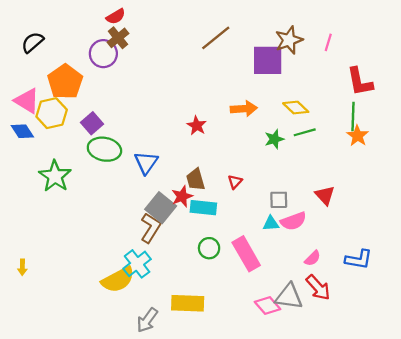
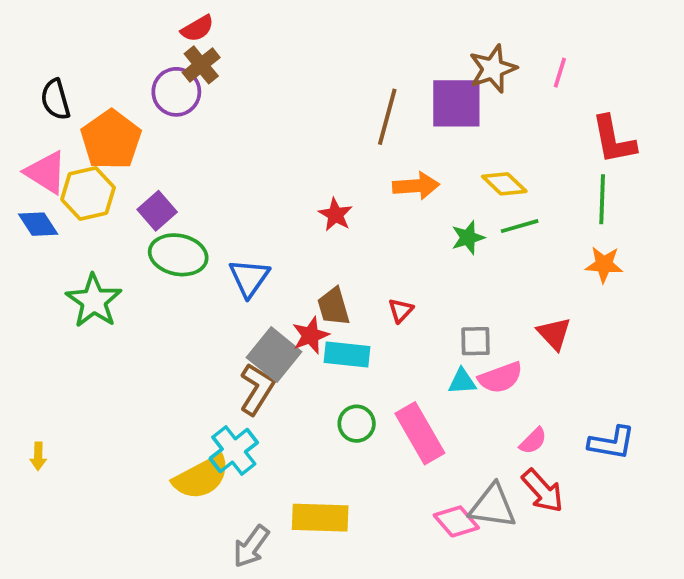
brown line: (216, 38) -> (387, 117), moved, turned -36
black semicircle: (32, 42) -> (55, 99), moved, turned -65
orange star: (357, 136) -> (604, 264), moved, turned -30

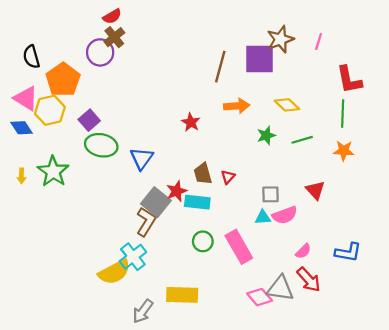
green line: (520, 226) -> (302, 140), moved
brown trapezoid: (334, 307) -> (203, 174), moved
yellow arrow: (38, 456) -> (21, 176), moved

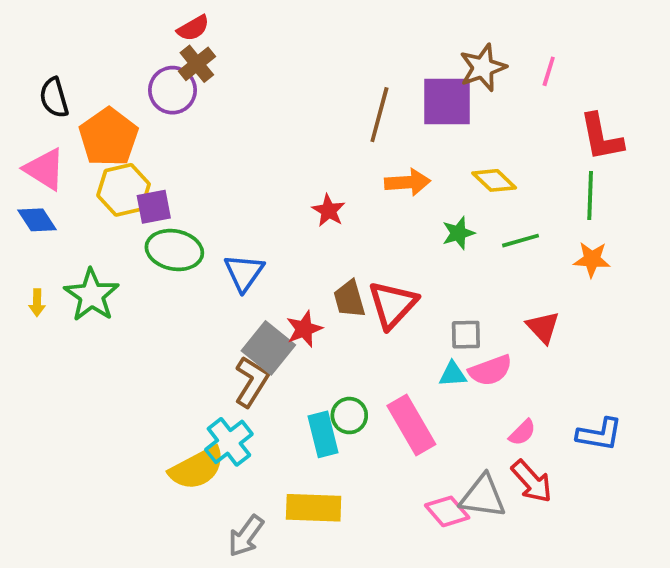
yellow hexagon: (50, 110) -> (124, 190), moved
purple square: (89, 120) -> (154, 207), turned 30
red triangle: (228, 177) -> (393, 305), size x2.0
cyan rectangle: (197, 202) -> (323, 434), moved, turned 70

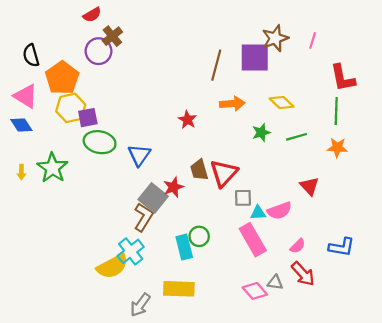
red semicircle: (193, 28) -> (92, 15), moved
gray square: (466, 335) -> (243, 198), moved
pink rectangle: (411, 425) -> (253, 240), moved
gray triangle: (483, 496) -> (275, 282), size x0.6

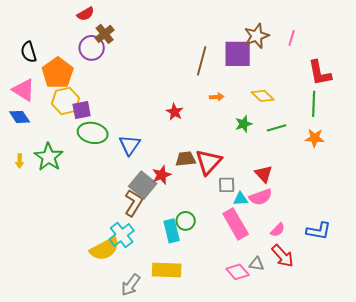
orange arrow: (232, 104) -> (217, 97), size x0.6
brown trapezoid: (199, 170) -> (186, 159), turned 100
red triangle: (309, 186) -> (264, 174), moved

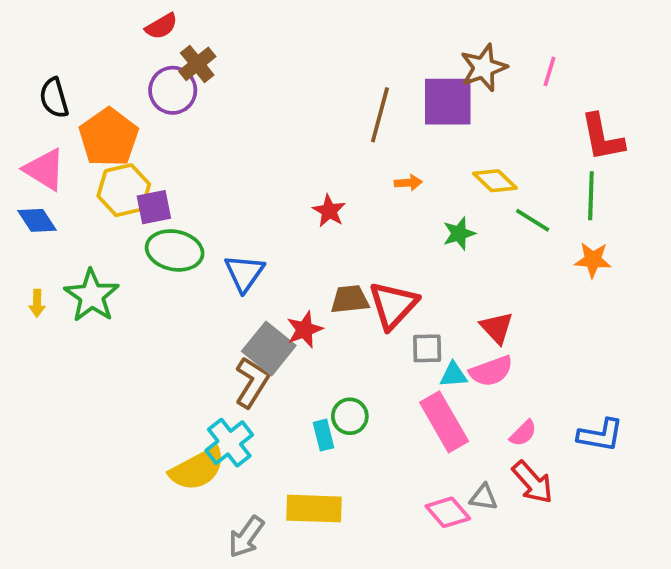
green line: (277, 128) -> (533, 220), moved, turned 48
cyan rectangle: (172, 231) -> (323, 435), size x0.7

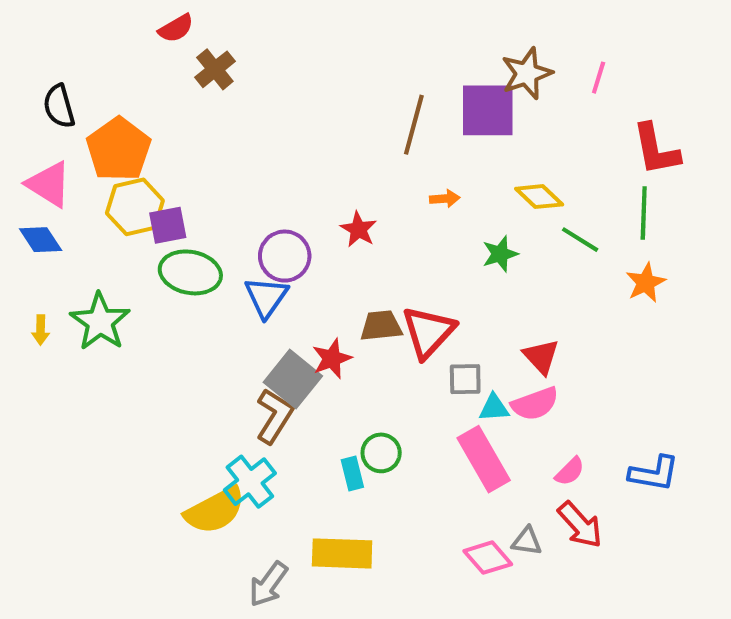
purple circle: (173, 90) -> (285, 256), moved
orange star: (593, 260) -> (646, 283), turned -30

